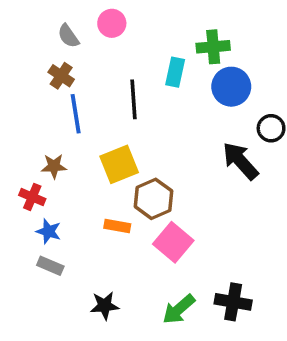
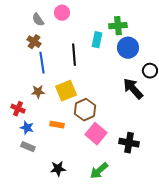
brown star: (54, 166) -> (38, 92), moved
orange rectangle: (117, 226) -> (57, 125), moved
black cross: (233, 302) -> (129, 143), moved

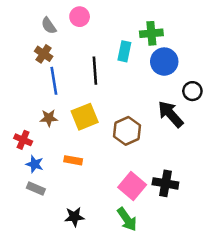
brown hexagon: (85, 110) -> (127, 131), moved
pink square: (96, 134) -> (132, 186), moved
green arrow: (99, 171) -> (127, 219), turned -84

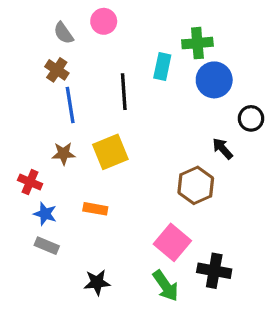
black arrow: (171, 114) -> (223, 149), size x0.6
brown hexagon: (127, 131) -> (196, 185), moved
black cross: (165, 183) -> (214, 271), moved

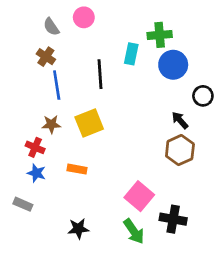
red cross: (30, 182) -> (35, 147), moved
brown hexagon: (196, 185) -> (180, 150), moved
gray rectangle: (47, 246) -> (23, 204), moved

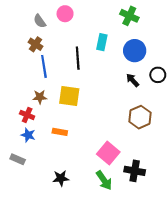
green cross: (160, 35) -> (129, 16), moved, turned 30
black arrow: (180, 120) -> (133, 80), moved
yellow square: (89, 123) -> (69, 96), turned 30

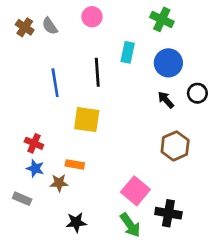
pink circle: (65, 14) -> (92, 17), moved
brown cross: (36, 44) -> (25, 27), moved
brown star: (40, 97) -> (59, 183), moved

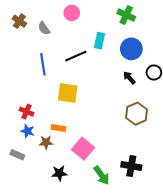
gray semicircle: (50, 26) -> (44, 28), moved
black line: (97, 72) -> (76, 56), turned 70
pink square: (135, 191) -> (83, 149), moved

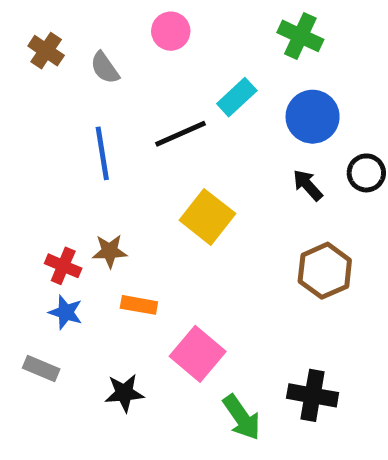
cyan rectangle: (99, 41) -> (237, 97), turned 35
yellow square: (68, 93) -> (207, 217), moved, turned 30
brown star: (46, 142) -> (110, 251), moved
black star: (59, 173) -> (124, 393), moved

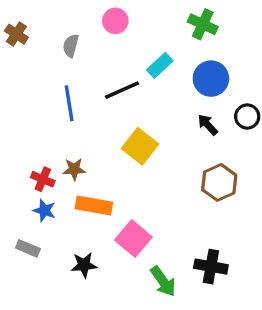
brown cross: (46, 51) -> (16, 34), moved
gray semicircle: (105, 68) -> (71, 46), turned 50
orange rectangle: (139, 305) -> (94, 206), size x1.5

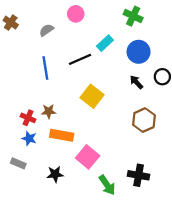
gray semicircle: (71, 46) -> (46, 30), turned 40

